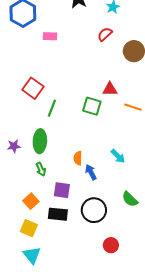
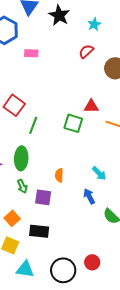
blue arrow: (91, 172) -> (89, 196), moved
purple square: (62, 190) -> (43, 197), moved
black circle: (94, 210) -> (63, 270), moved
cyan triangle: (32, 255) -> (25, 269), moved, turned -42

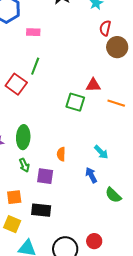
red semicircle: (86, 51) -> (105, 28), moved, turned -35
green line: (33, 125) -> (35, 66), moved
orange square: (12, 218) -> (14, 197), turned 35

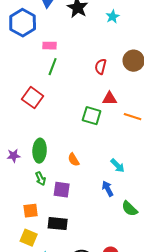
red semicircle: (105, 28) -> (101, 67), moved
green line: (35, 66) -> (53, 67), moved
orange semicircle: (61, 154) -> (74, 160), moved, turned -32

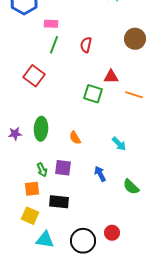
red semicircle: (101, 67) -> (86, 45), moved
green arrow: (41, 179) -> (42, 170), moved
blue arrow: (108, 189) -> (100, 174), moved

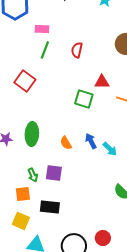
blue arrow: (100, 174) -> (91, 141), moved

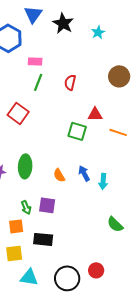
cyan arrow: (110, 149) -> (103, 181), turned 49
yellow square: (21, 221) -> (14, 253), turned -30

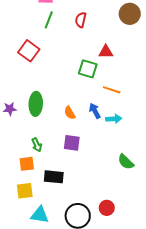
orange line: (118, 132) -> (112, 90), moved
cyan arrow: (103, 181) -> (114, 119), turned -98
purple square: (47, 205) -> (72, 143), moved

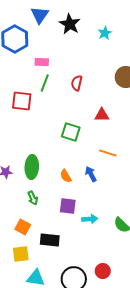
red square: (29, 51) -> (22, 101), moved, turned -30
green square: (88, 69) -> (71, 132), moved
cyan arrow: (114, 119) -> (90, 219), moved
green arrow: (37, 145) -> (33, 198), moved
orange square: (27, 164) -> (23, 227), turned 35

